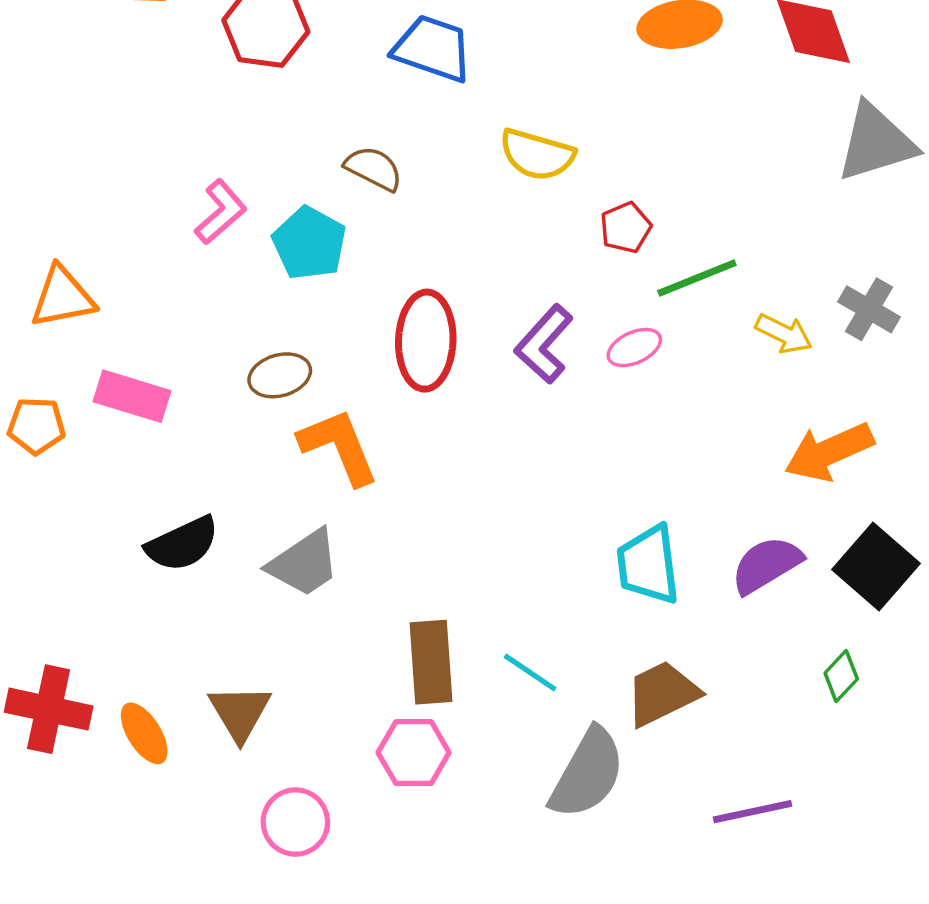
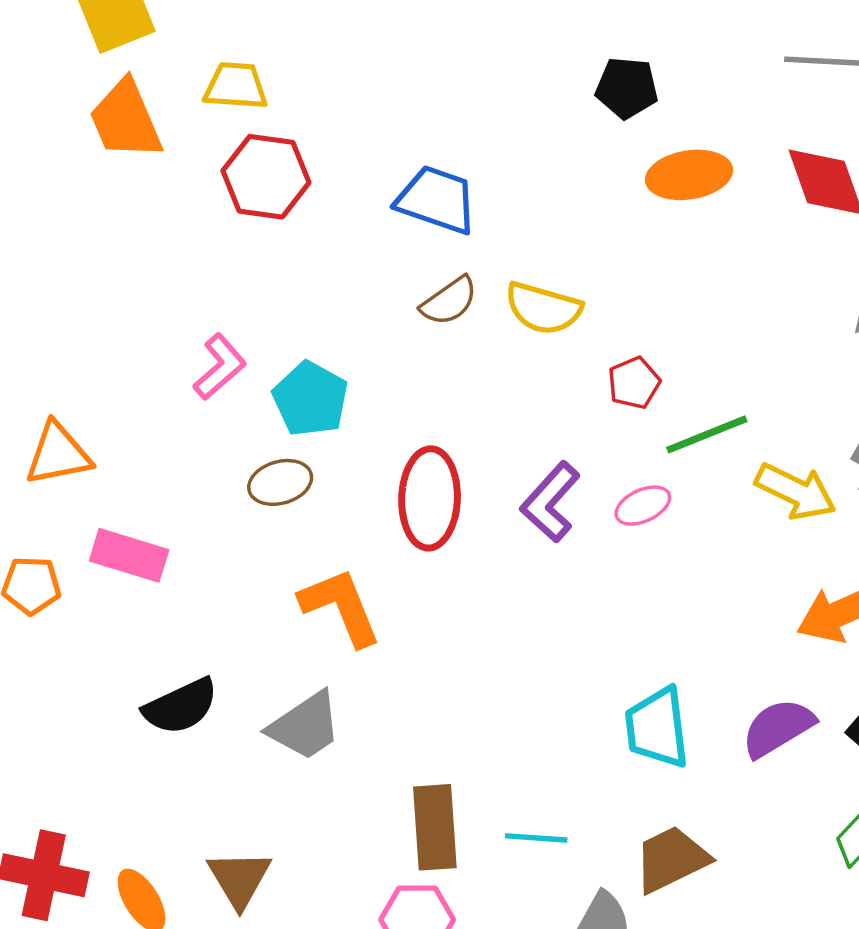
brown semicircle: (374, 168) -> (449, 301), moved, turned 118
yellow arrow: (784, 334) -> (796, 491), size x1.4
brown ellipse: (280, 375) -> (280, 482), moved
cyan line: (530, 673) -> (536, 838), turned -30

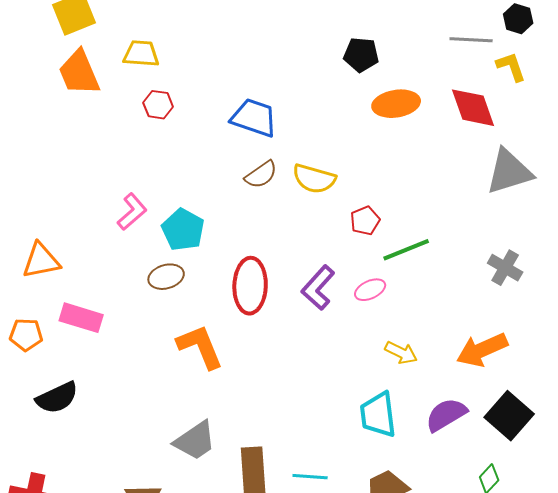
red hexagon: (266, 177) -> (158, 105), size x0.6
yellow arrow: (796, 491) -> (401, 353), moved, size x0.7
black semicircle: (181, 706) -> (57, 398), moved
gray trapezoid: (305, 726) -> (195, 441), moved

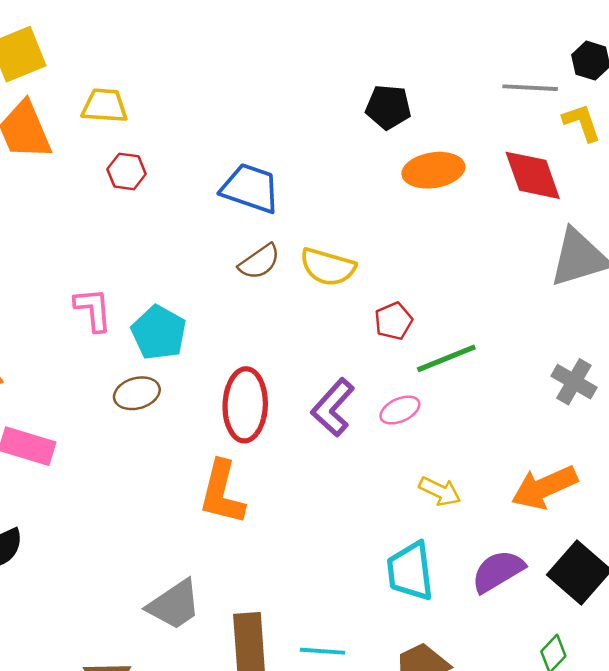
pink L-shape: (132, 212) -> (93, 309), turned -54
orange L-shape: (200, 347) -> (222, 493), moved, turned -144

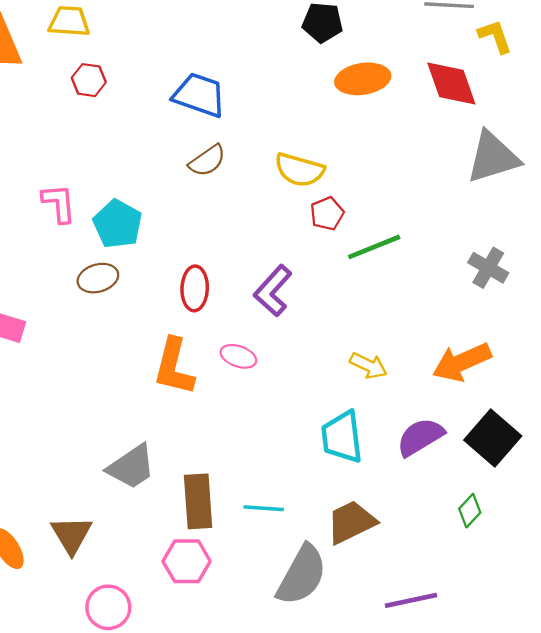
yellow semicircle: (328, 267) -> (299, 170), moved
red ellipse: (245, 405) -> (195, 288), size x0.7
pink ellipse: (400, 410) -> (238, 356), moved, turned 44

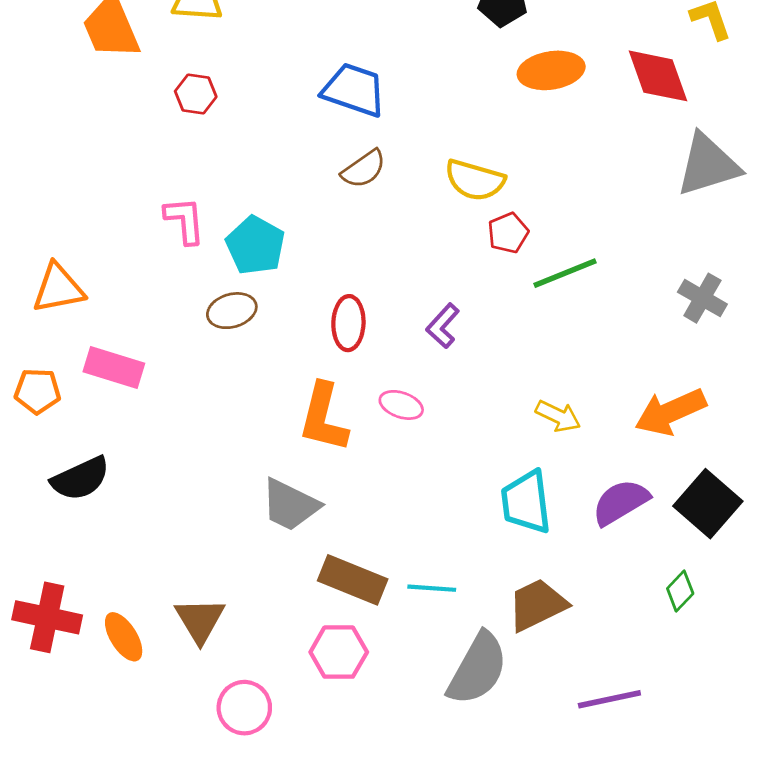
red hexagon: (89, 80) -> (196, 94), moved
purple L-shape: (273, 291) -> (443, 326), size x0.7
gray trapezoid: (131, 467) -> (290, 505), moved, turned 60
brown rectangle: (198, 501) -> (353, 580), turned -64

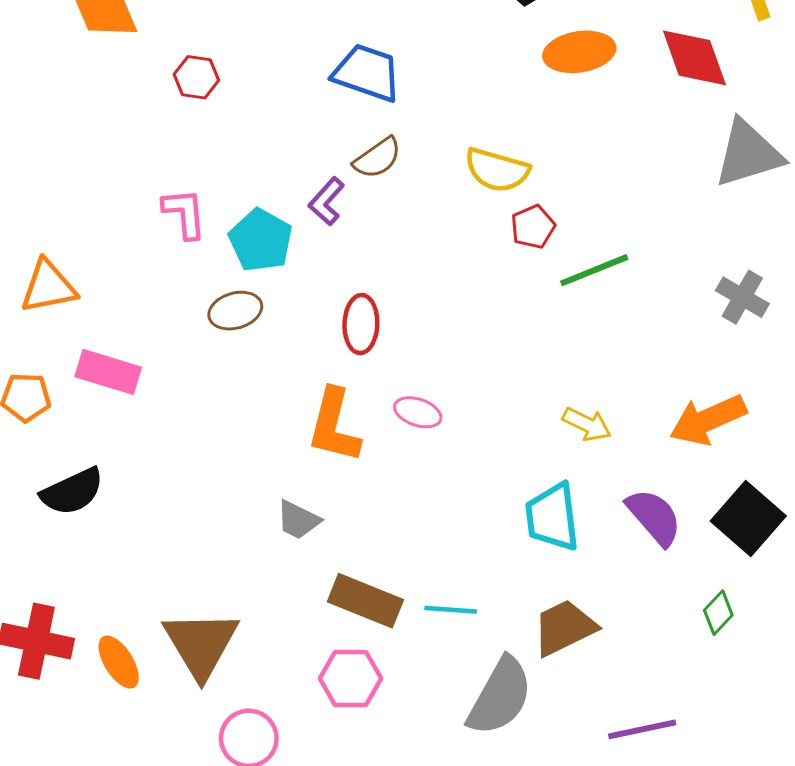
purple L-shape: (443, 326) -> (327, 201), moved
purple semicircle: (621, 502) -> (654, 517), turned 80
gray trapezoid: (290, 505) -> (298, 520), size x0.7
brown triangle: (200, 620) -> (201, 644), size x1.4

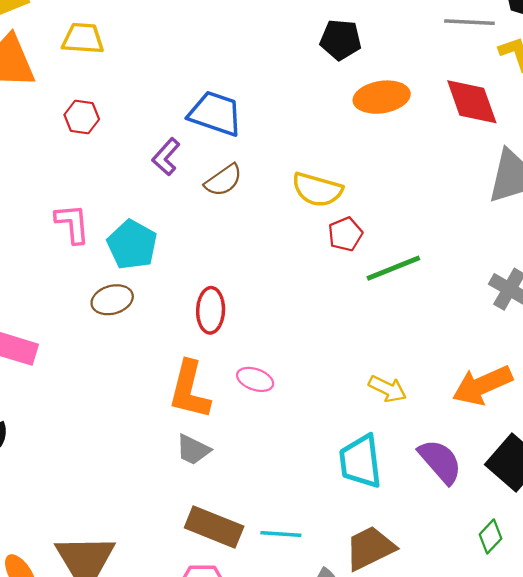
purple L-shape: (327, 201) -> (166, 157), moved
gray trapezoid: (298, 520) -> (193, 450), moved

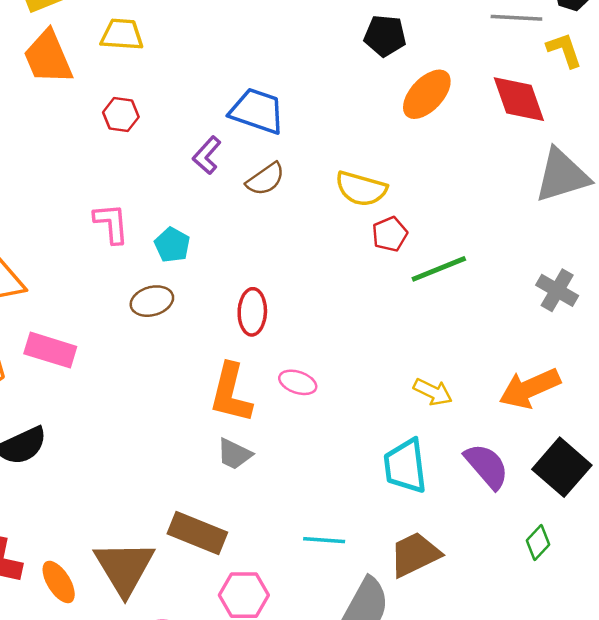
orange ellipse: (382, 97) -> (427, 94), turned -38
cyan pentagon: (132, 245) -> (172, 245), size x0.7
brown rectangle: (214, 527) -> (197, 533), moved

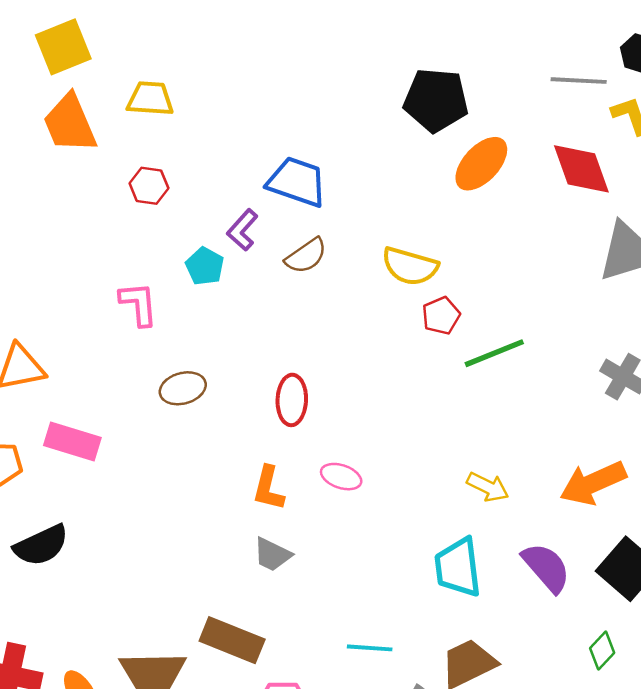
black pentagon: (385, 36) -> (436, 100), size x1.4
cyan pentagon: (172, 245) -> (205, 266), moved
orange L-shape: (231, 393) -> (268, 488), size x0.7

